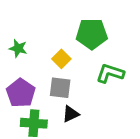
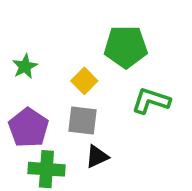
green star: (18, 48) -> (25, 66), turned 30

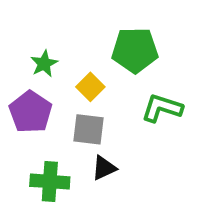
green star: (25, 66) -> (44, 64), moved
purple pentagon: (28, 128) -> (31, 112), moved

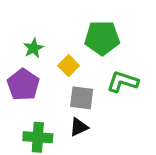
gray square: (89, 129) -> (82, 98), moved

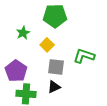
green pentagon: (102, 38) -> (55, 16), moved
purple pentagon: (23, 85) -> (16, 71), moved

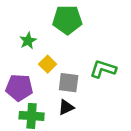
yellow square: (47, 45) -> (48, 64), moved
purple pentagon: (16, 71) -> (19, 88), turned -30

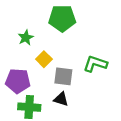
black triangle: (66, 107) -> (61, 99), turned 42

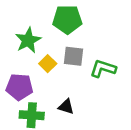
green star: (26, 38) -> (28, 40), size x1.5
gray square: (63, 76) -> (73, 56), moved

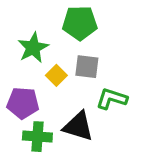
green L-shape: (103, 69) -> (112, 99), moved
black triangle: (66, 107) -> (78, 126), size x1.6

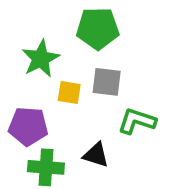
yellow square: (56, 75) -> (69, 93), turned -36
black triangle: (78, 126) -> (96, 155), size x0.7

